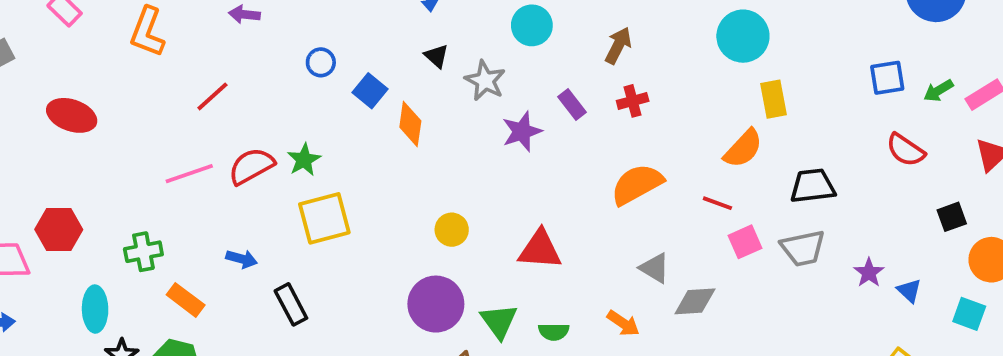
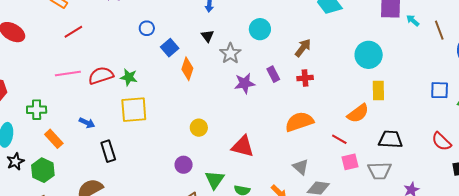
red line: (212, 96) -> (73, 32), moved
red semicircle: (906, 150) -> (441, 141), moved
green star: (304, 160) -> (129, 77), turned 30
purple circle: (436, 304) -> (184, 165), size x0.6

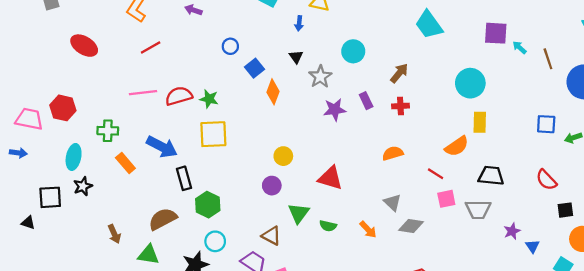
orange semicircle: (299, 122) -> (393, 153), size x0.7
blue arrow: (87, 123) -> (162, 147), size x1.8
purple circle: (184, 165) -> (272, 186), moved
green hexagon: (43, 170) -> (208, 205), moved

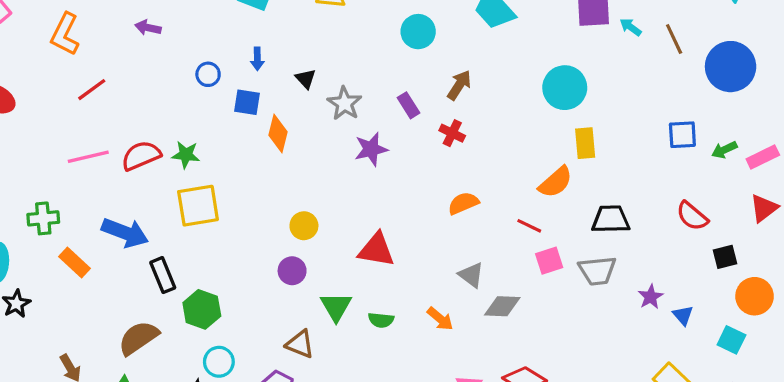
blue arrow: (299, 23) -> (257, 59), moved
cyan circle: (353, 51) -> (418, 32), moved
blue square: (254, 68) -> (247, 102), turned -36
purple rectangle: (366, 101) -> (408, 105), moved
red cross: (400, 106) -> (452, 133), moved, turned 35

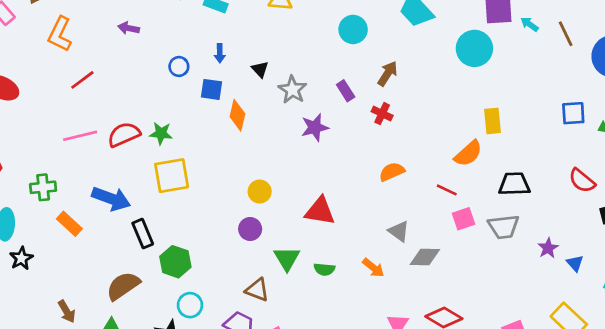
cyan circle: (565, 88) -> (474, 48), moved

